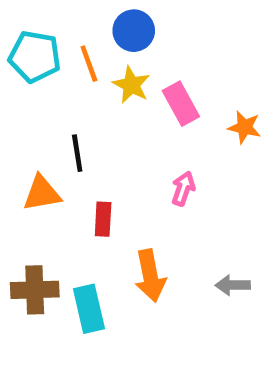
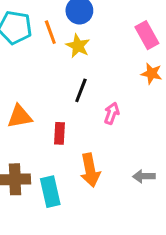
pink rectangle: (181, 104) -> (147, 35), moved
black line: (77, 153) -> (81, 90), moved, turned 30

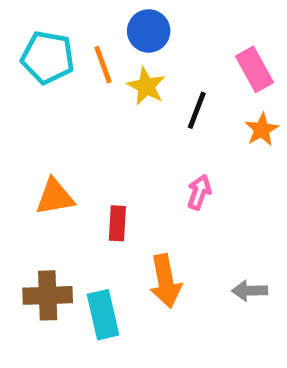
orange star: (152, 73) -> (262, 130), turned 30
black line: (81, 90) -> (197, 110), moved

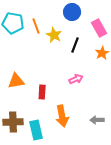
blue circle: (149, 31) -> (72, 12), moved
pink arrow: (199, 192) -> (76, 79), turned 48

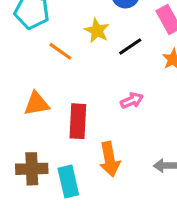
orange line: (36, 26) -> (60, 51), moved, turned -35
black line: (75, 45) -> (130, 46), turned 35
red rectangle: (42, 92) -> (78, 121), size x1.5

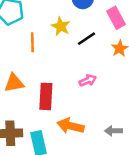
orange line: (60, 51) -> (32, 42), turned 54
orange arrow: (110, 159) -> (71, 126), turned 115

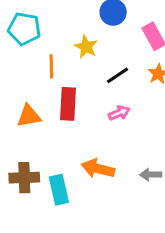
black line: (86, 39) -> (118, 75), moved
red rectangle: (46, 96) -> (68, 104), moved

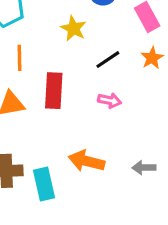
orange line: (51, 66) -> (19, 58), moved
pink arrow: (119, 113) -> (109, 100), turned 35

